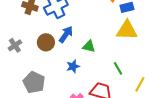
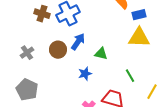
gray pentagon: (34, 82) -> (27, 90), moved

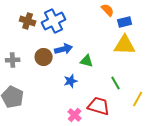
blue arrow: (78, 42) -> (64, 49), turned 42
gray cross: (27, 53) -> (13, 60), turned 32

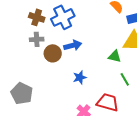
gray cross: (13, 60) -> (37, 39), moved
green triangle: (87, 61) -> (115, 56), moved

